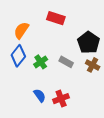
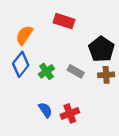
brown cross: (93, 65) -> (106, 75), turned -32

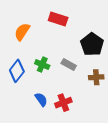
blue diamond: (21, 64) -> (17, 71), moved
green cross: (46, 71) -> (42, 65), turned -32
brown cross: (106, 75) -> (96, 77), moved

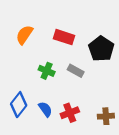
red rectangle: (58, 19) -> (64, 37), moved
blue diamond: (17, 71) -> (19, 105), moved
brown cross: (96, 77) -> (106, 116), moved

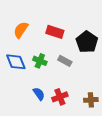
blue diamond: (19, 105) -> (16, 62), moved, turned -60

